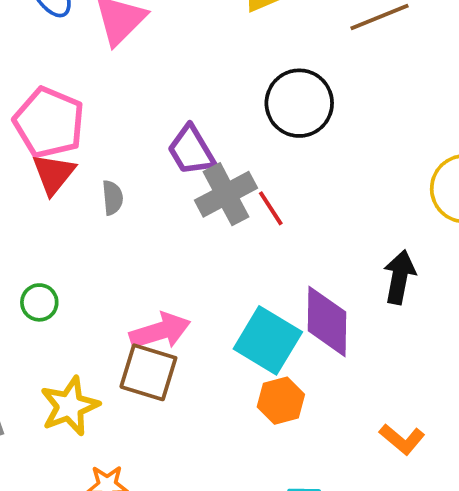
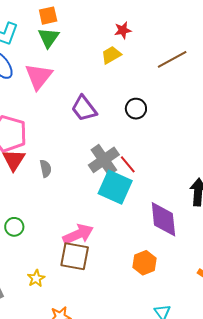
black circle: (299, 103) -> (136, 109), size x0.6
purple trapezoid: (191, 150) -> (84, 108), moved
cyan square: (268, 340) -> (115, 187), moved
yellow star: (70, 406) -> (36, 278), size x0.6

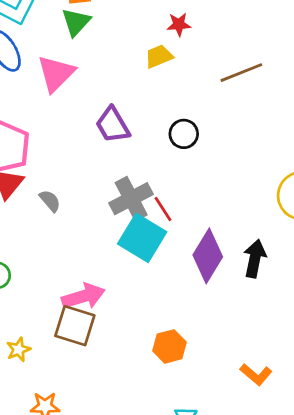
gray semicircle: (46, 169) -> (50, 201), turned -36
purple diamond: (163, 219) -> (208, 256), moved, turned 30

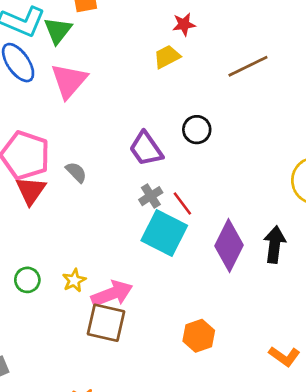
green triangle: (76, 22) -> (58, 30), moved
purple trapezoid: (113, 125) -> (146, 149), moved
gray cross: (131, 199) -> (151, 196), size x0.6
gray semicircle: (50, 201) -> (76, 172), moved
yellow star: (18, 350) -> (74, 280), moved

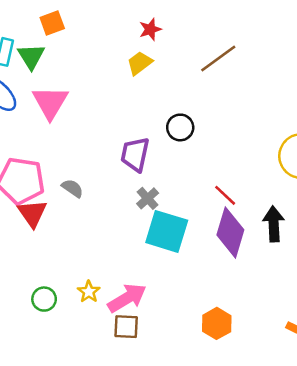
purple trapezoid: (146, 149) -> (135, 154), turned 57
red line: (182, 204) -> (225, 195), moved
brown square: (106, 323) -> (126, 327), size x0.7

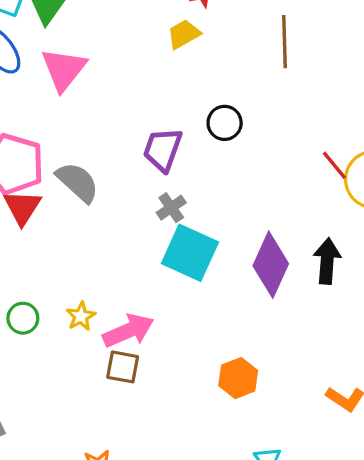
brown line: (218, 58) -> (284, 42), turned -63
gray semicircle: (72, 188) -> (77, 182), size x1.6
red line: (225, 195) -> (334, 165), moved

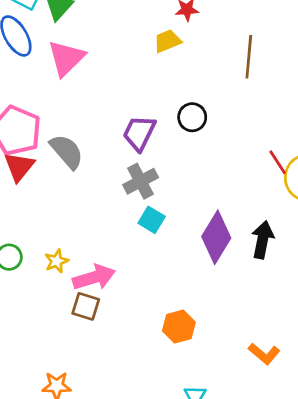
gray cross: (171, 208) -> (141, 181), size x1.4
cyan square: (190, 253) -> (152, 220), size x0.6

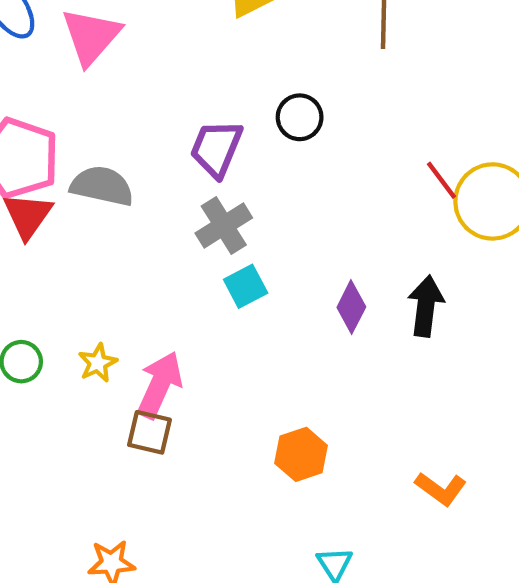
gray semicircle: (67, 151) -> (102, 186), turned -33
cyan square: (152, 220) -> (246, 286), turned 35
purple diamond: (216, 237) -> (351, 307), size x0.6
pink arrow: (94, 277) -> (160, 385), turned -45

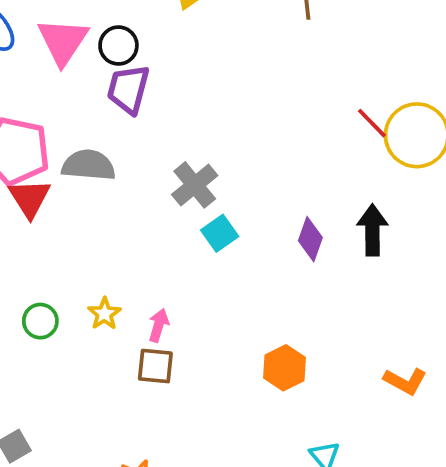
black circle: (300, 117) -> (118, 46), moved
purple trapezoid: (216, 148) -> (128, 89), moved
pink arrow: (160, 385) -> (159, 325), size x0.6

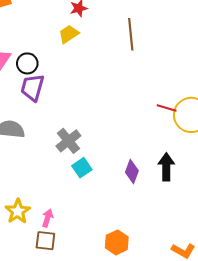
red line: (372, 123) -> (167, 108), turned -30
yellow star: (104, 314) -> (18, 211), size x1.4

